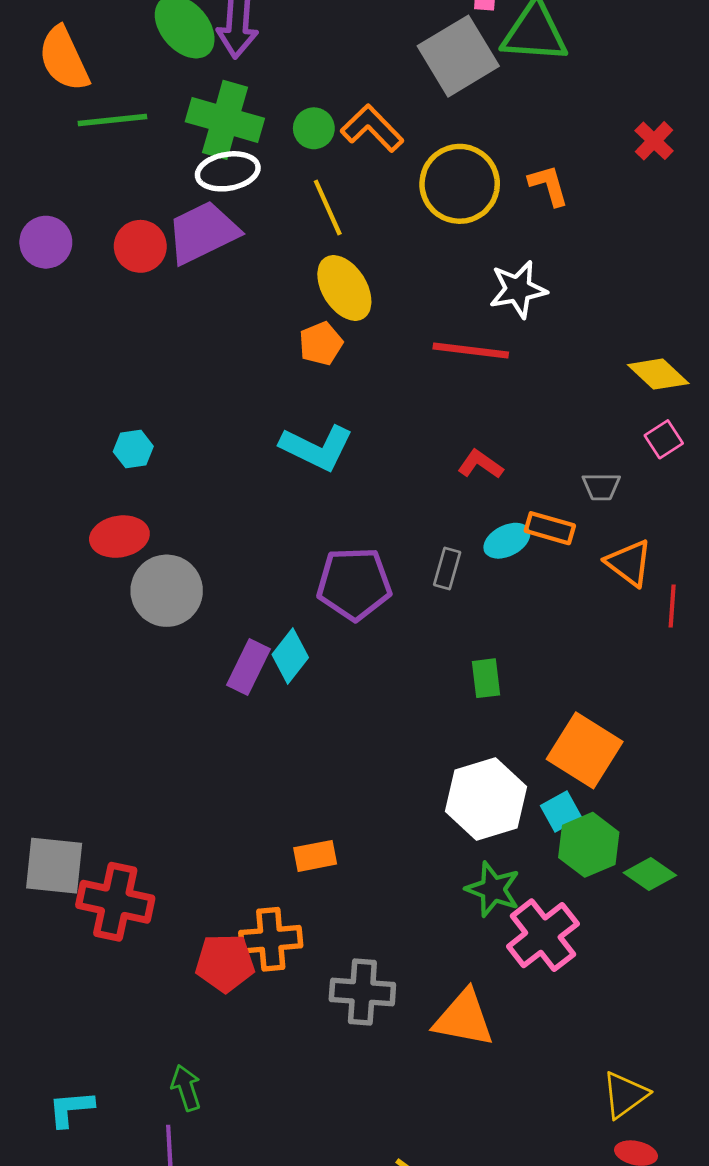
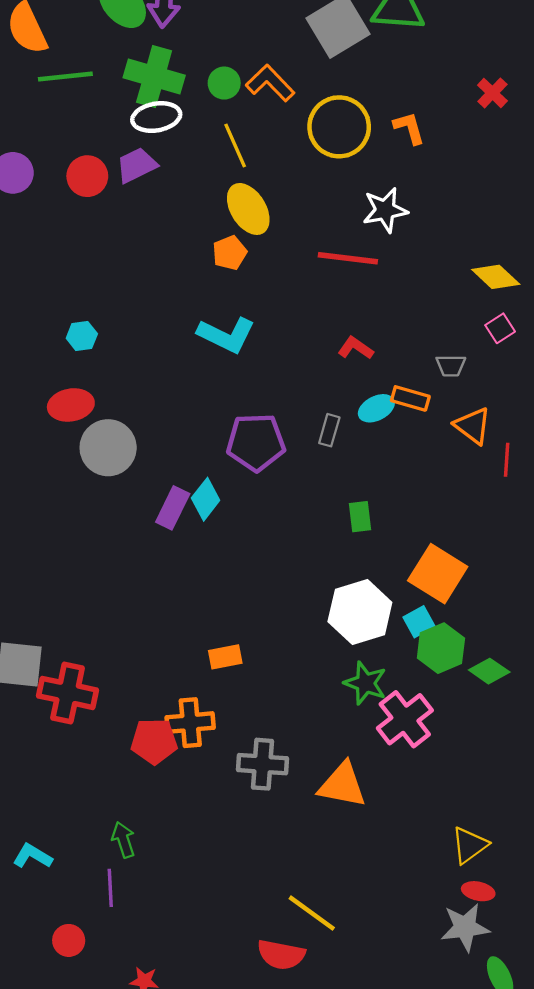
purple trapezoid: (203, 232) -> (137, 165), size x0.7
cyan L-shape: (71, 1109) -> (33, 856), turned 36

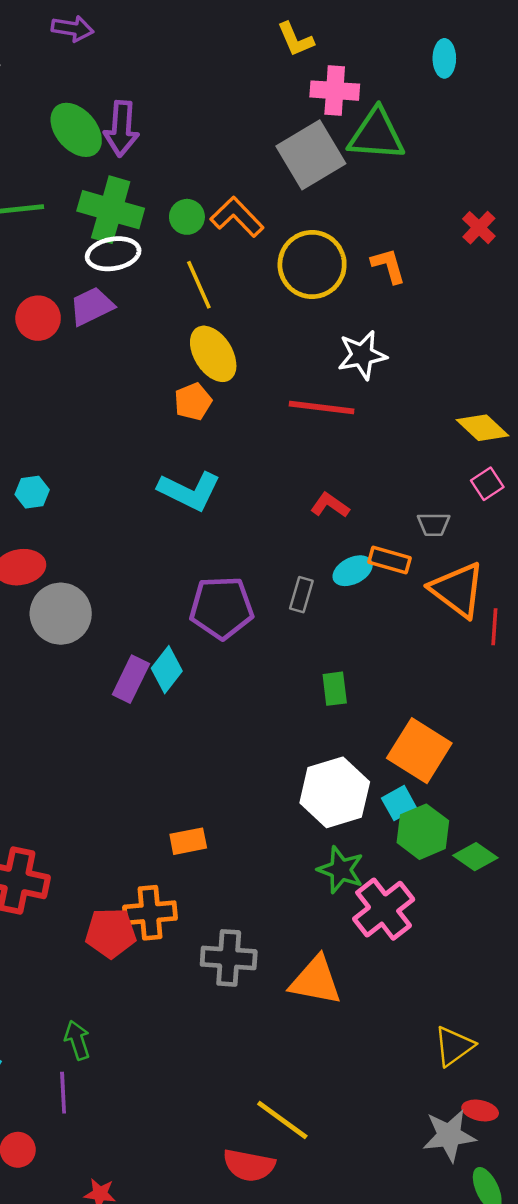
orange triangle: (473, 426) -> (457, 590), size x1.4
red ellipse: (478, 891) -> (480, 1110), moved

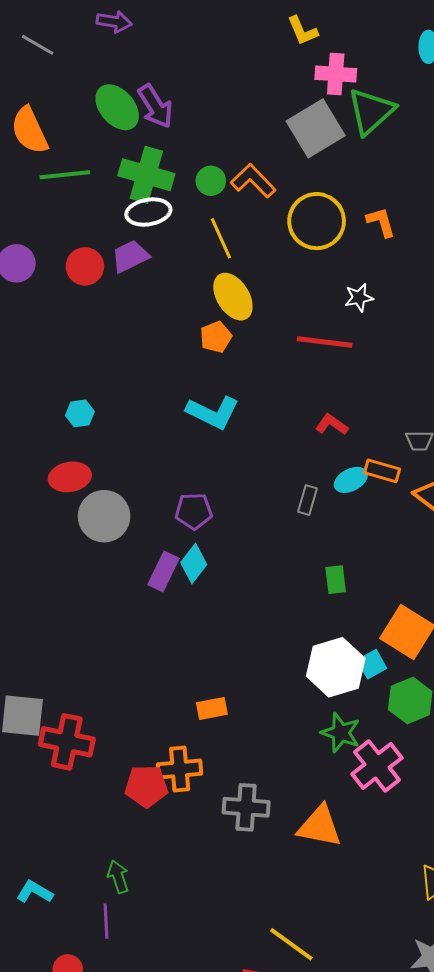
purple arrow: (121, 129) -> (155, 106), turned -36
green triangle: (376, 135) -> (371, 111), turned -46
white star: (362, 355) -> (359, 298), size x0.7
purple pentagon: (222, 608) -> (194, 511), moved, size x0.7
cyan square: (399, 803) -> (372, 664), moved

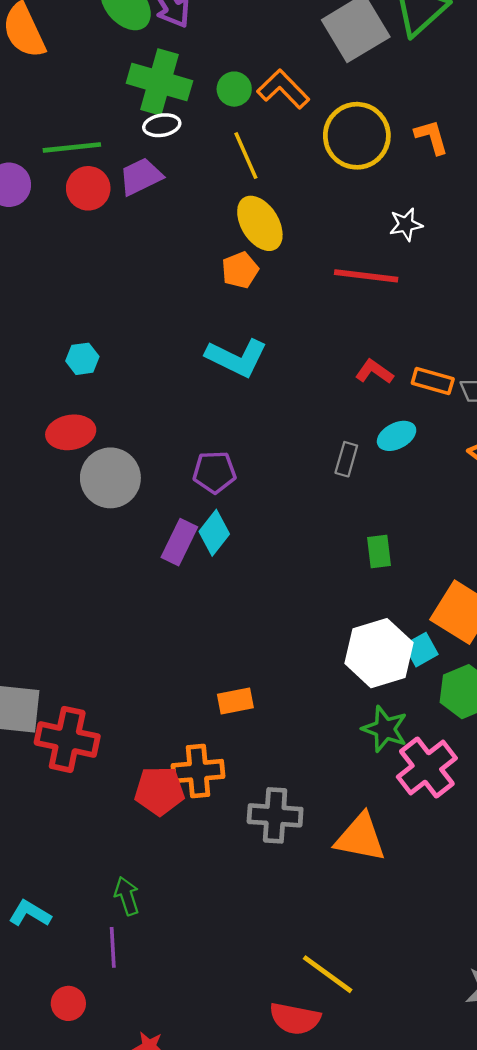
green line: (65, 175) -> (72, 147), moved
white ellipse: (148, 212) -> (162, 125), size x0.7
orange rectangle: (382, 471) -> (433, 381), moved

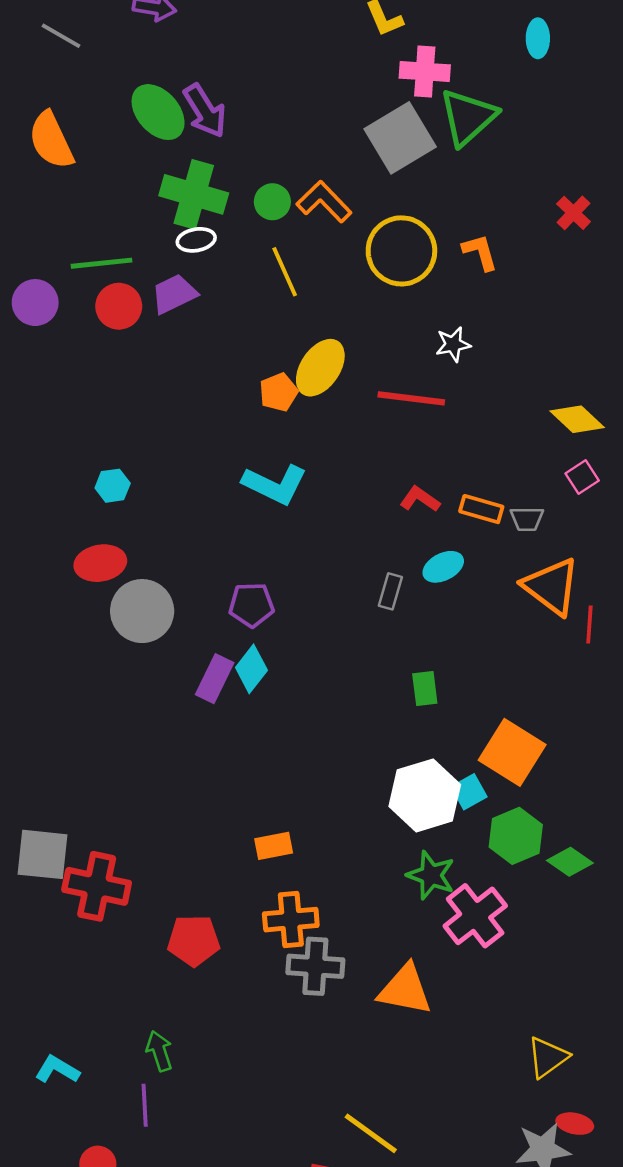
yellow ellipse: (260, 223) -> (320, 368), moved, turned 66
orange cross: (198, 771) -> (291, 920), moved

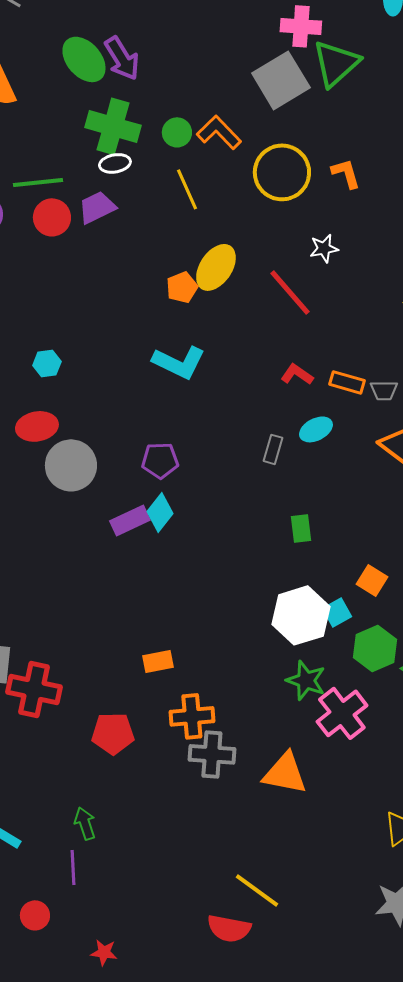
red line: (411, 398) -> (290, 292), turned 42
purple rectangle: (215, 679) -> (130, 520), turned 39
orange square: (512, 752) -> (372, 580), size x0.6
orange rectangle: (274, 846) -> (158, 661), moved

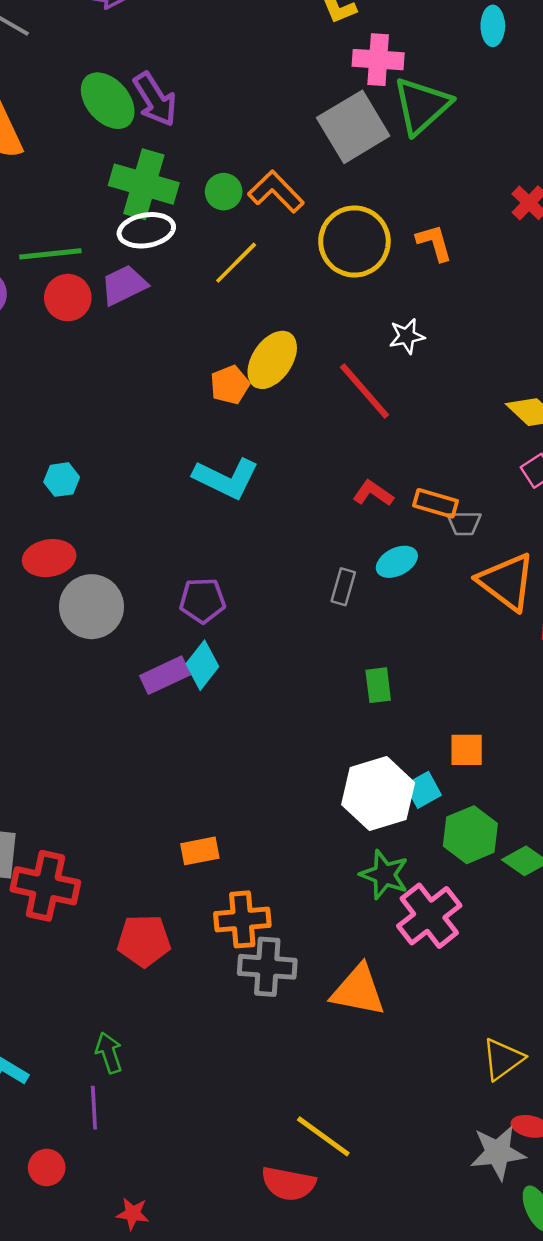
white ellipse: (115, 163) -> (146, 230), size x1.4
yellow line: (187, 189) -> (236, 263), turned 69
gray trapezoid: (384, 390) -> (464, 523), moved
orange square: (372, 580) -> (467, 750), turned -32

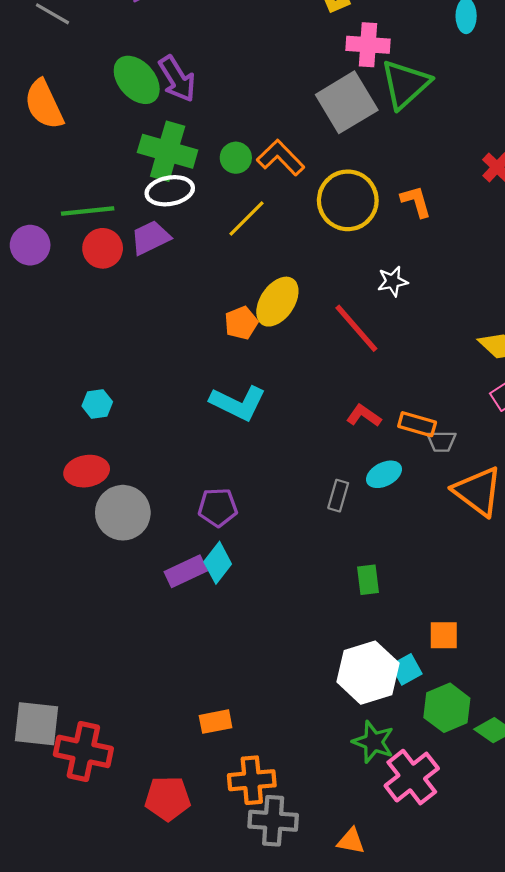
orange triangle: (358, 991) -> (351, 841), size x0.6

